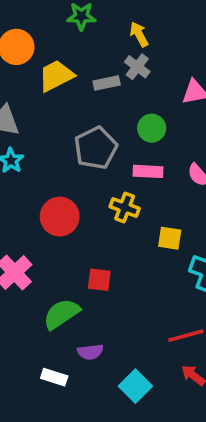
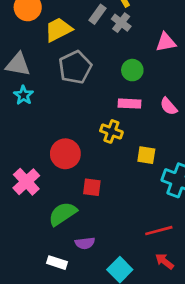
gray rectangle: (107, 83) -> (97, 14), moved, turned -42
gray pentagon: (96, 148) -> (75, 67), moved
red circle: (60, 217) -> (65, 154), moved

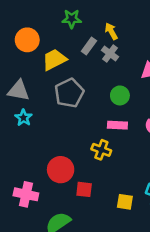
yellow square: (146, 155) -> (125, 202), moved
pink cross: (26, 182) -> (26, 194), turned -35
red square: (92, 187) -> (84, 189), moved

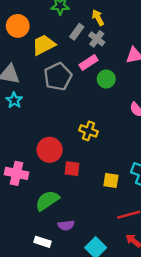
pink rectangle: (117, 125) -> (89, 62), moved, turned -36

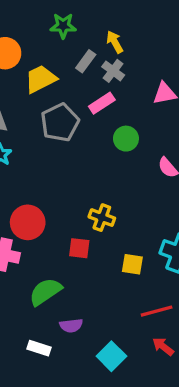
green circle: (106, 79) -> (126, 139), moved
yellow cross: (89, 131) -> (102, 218), moved
red circle: (50, 150) -> (28, 222), moved

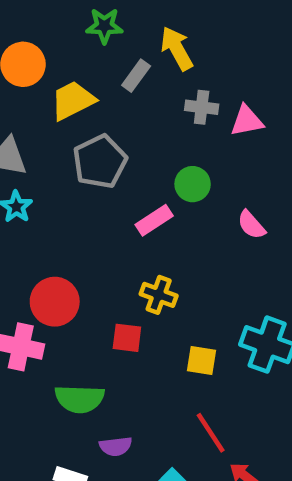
yellow arrow: (115, 42) -> (177, 48), size x1.4
gray cross: (113, 71) -> (202, 107), moved, turned -30
pink rectangle: (102, 103) -> (154, 220), moved
green semicircle: (45, 292) -> (80, 399), turned -144
red line: (157, 311) -> (211, 433), moved, turned 72

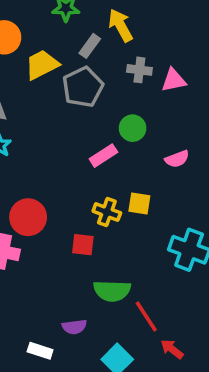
gray pentagon: (100, 161) -> (83, 87), moved
pink semicircle: (251, 225) -> (177, 159), turned -70
yellow square: (202, 360) -> (139, 203), moved
green semicircle: (80, 399) -> (112, 291), moved

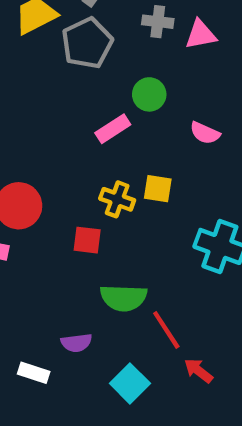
pink semicircle: (177, 159) -> (205, 133), turned 45

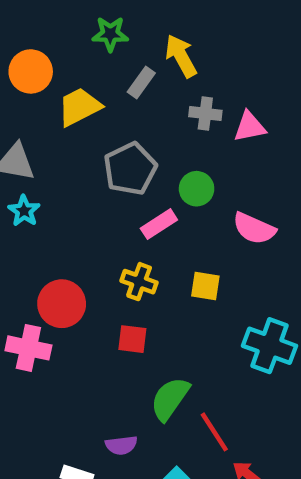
gray pentagon: (87, 43) -> (130, 169), moved
pink semicircle: (205, 133) -> (254, 228), size x1.4
yellow cross: (117, 199) -> (139, 282), moved
green semicircle: (124, 298) -> (170, 399), turned 123

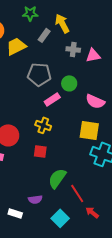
gray pentagon: (130, 169) -> (39, 74), turned 30
yellow square: (205, 286) -> (89, 130), moved, size x1.5

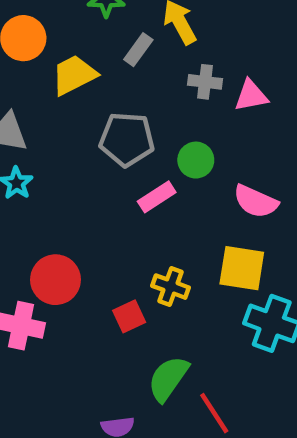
yellow cross: (43, 125) -> (171, 287), moved
red square: (40, 151) -> (129, 316), turned -32

